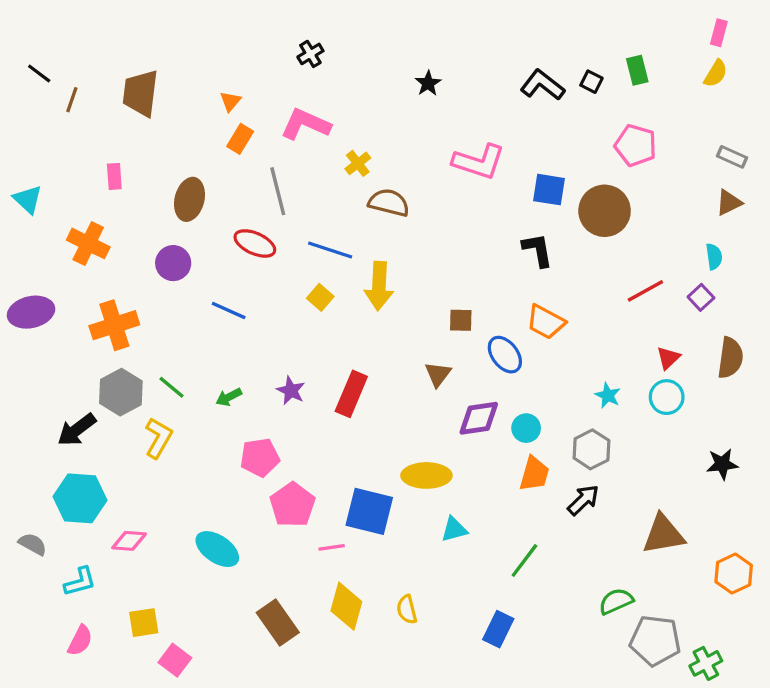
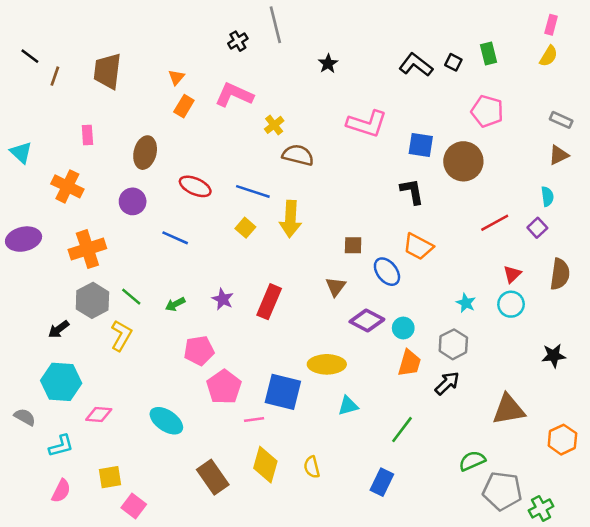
gray line: (278, 191) -> (275, 25), moved
purple diamond: (479, 418) -> (367, 320), turned 36
black arrow: (77, 430) -> (59, 329), size x0.7

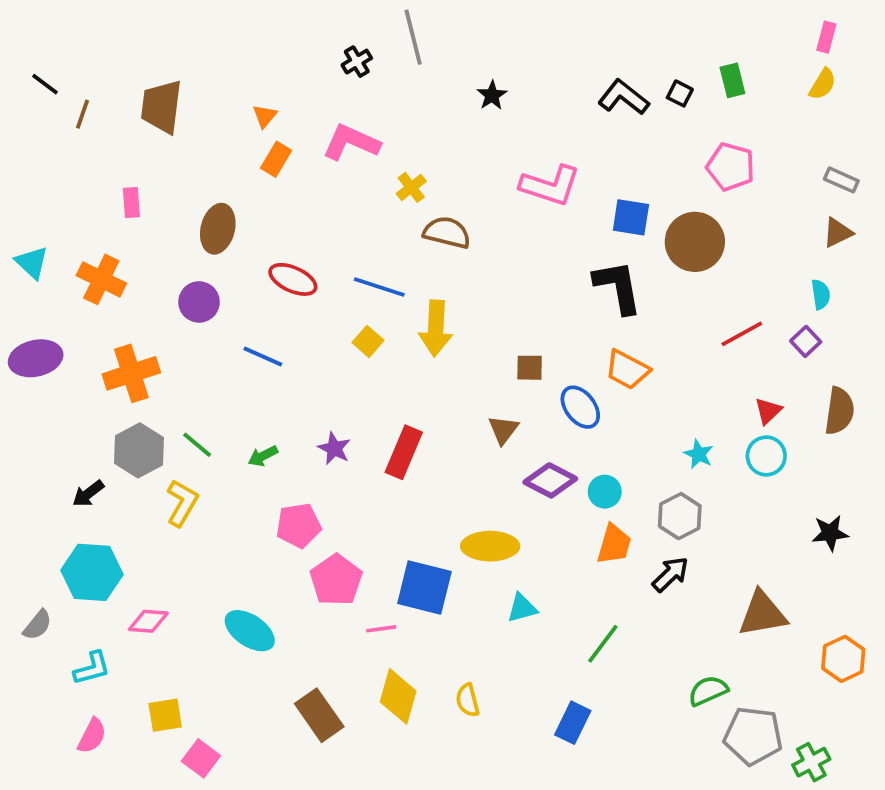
cyan triangle: (21, 153) -> (32, 263), moved
black L-shape: (412, 191) -> (618, 287), size x1.4
gray semicircle: (25, 417) -> (37, 625), turned 100

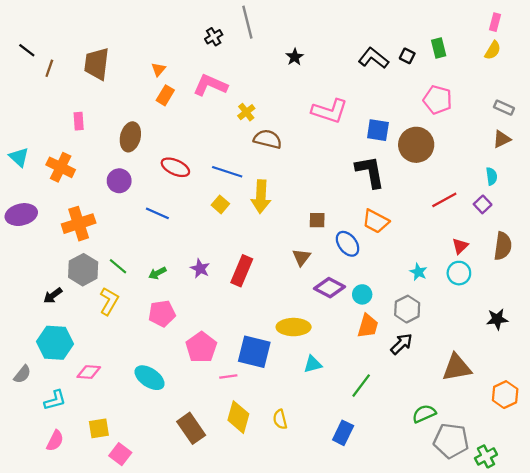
pink pentagon: (299, 525) -> (162, 314), moved

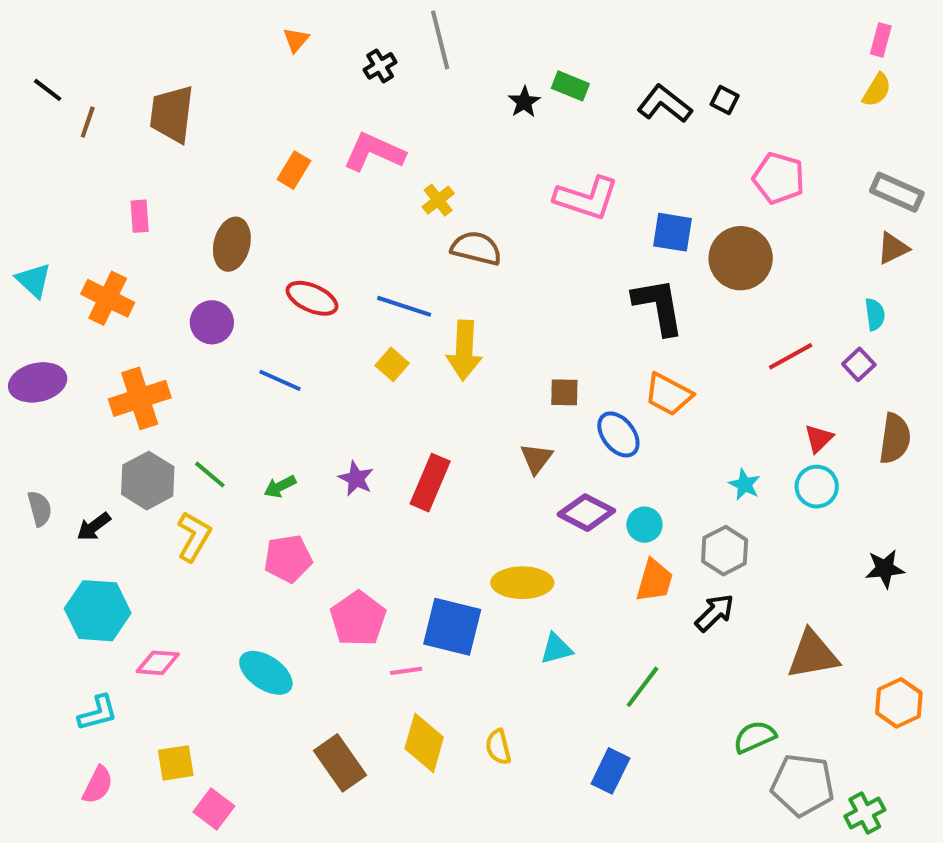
green rectangle: (439, 48) -> (570, 86), moved, turned -54
orange triangle: (159, 69) -> (296, 40), moved
gray rectangle: (504, 108) -> (897, 192), size x1.4
gray semicircle: (22, 374) -> (40, 509), moved, turned -54

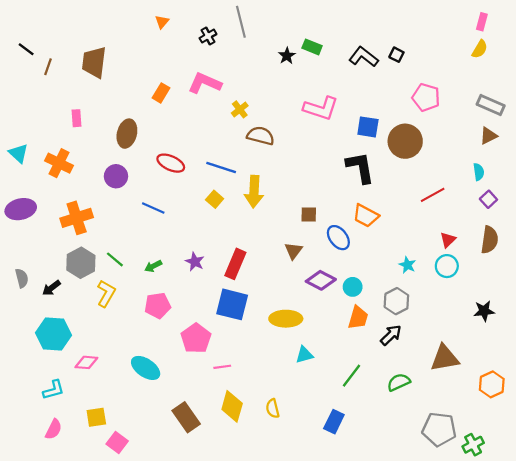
purple square: (859, 364) -> (488, 199), moved
blue square: (452, 627) -> (232, 304), moved
green semicircle: (755, 737) -> (399, 382), moved

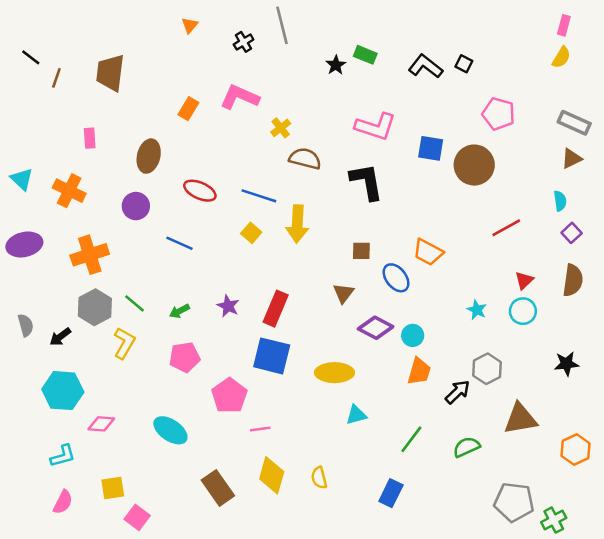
black L-shape: (360, 167) -> (367, 182), moved
gray hexagon: (396, 301) -> (487, 369), moved

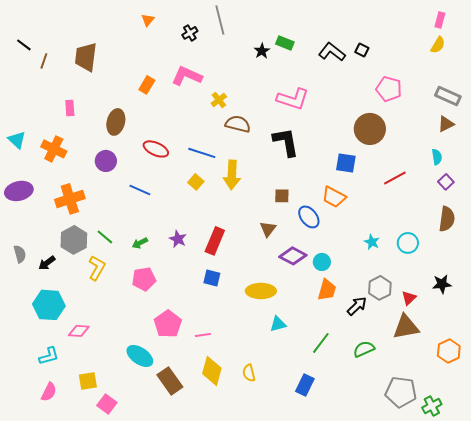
blue square: (431, 148) -> (346, 163), moved
red triangle: (524, 280) -> (409, 298), moved
blue square: (272, 356) -> (212, 278), size x0.6
pink pentagon: (229, 396) -> (168, 324), moved
cyan ellipse: (170, 430) -> (140, 356), moved

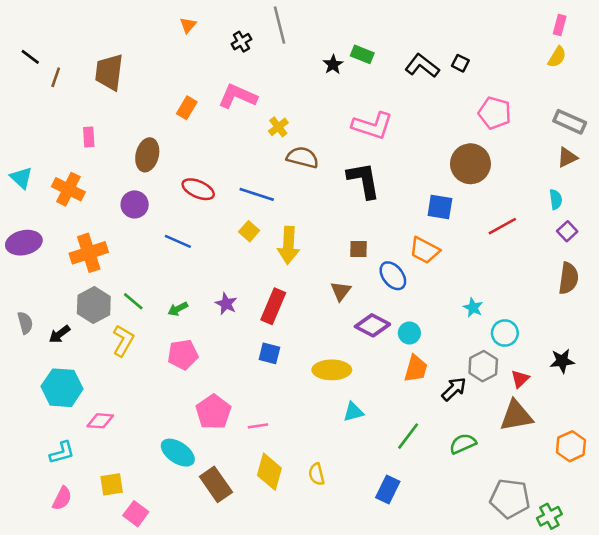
yellow arrow: (232, 175) -> (289, 245), moved
cyan circle: (408, 243) -> (505, 333), moved

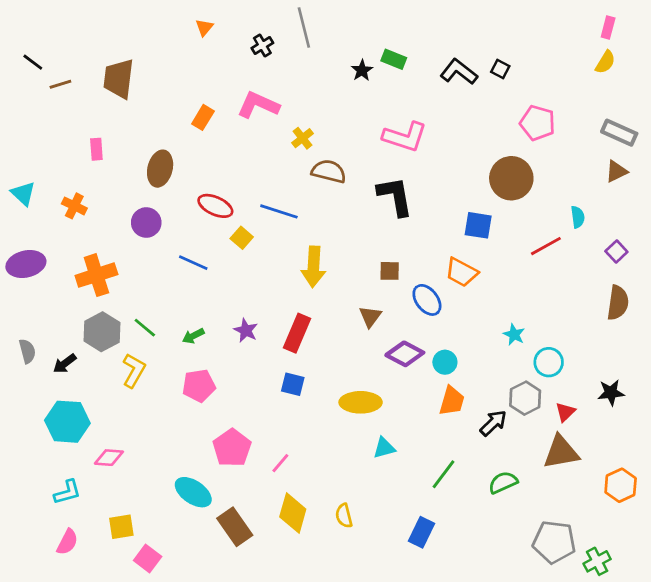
brown line: (56, 77) -> (60, 84), turned 54
orange cross: (68, 189) -> (74, 206), size x0.7
cyan semicircle: (556, 199) -> (578, 217), moved
yellow square: (249, 231) -> (242, 238), moved
pink line: (258, 426) -> (280, 463), turned -42

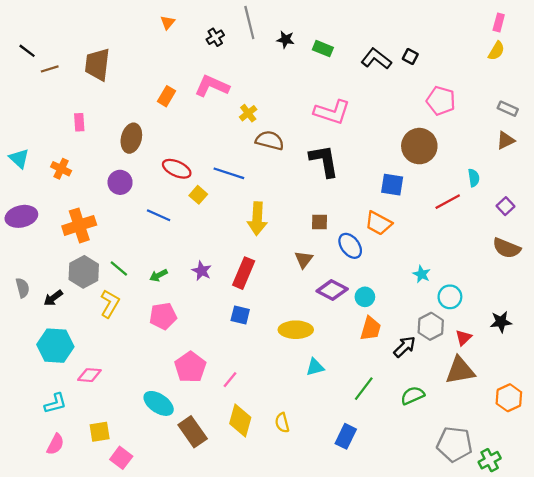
black star: (362, 70) -> (286, 40), moved, turned -30
gray rectangle: (619, 133) -> (508, 109), size x0.7
brown semicircle: (618, 303) -> (507, 248), turned 104

